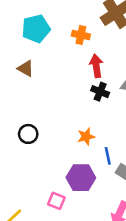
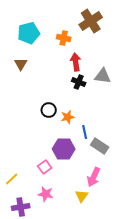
brown triangle: (26, 68) -> (21, 64), turned 32
black circle: (28, 134) -> (49, 110), moved
pink square: (56, 201) -> (45, 167), turned 32

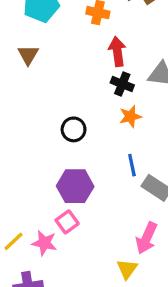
orange star: (68, 117) -> (130, 116), moved
purple hexagon: (64, 149) -> (75, 186), moved
pink star: (46, 194) -> (44, 243), moved

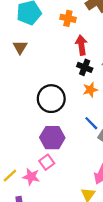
black circle: (74, 129) -> (51, 99), size x1.6
blue line: (132, 165) -> (91, 123), turned -32

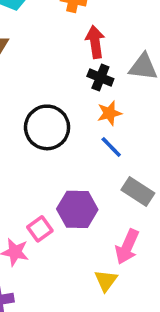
blue line: (91, 123) -> (111, 147), moved
purple hexagon: (52, 138) -> (77, 209), moved

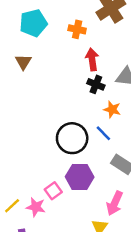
orange star: (109, 113) -> (112, 109), moved, turned 30
black circle: (47, 127) -> (72, 138), moved

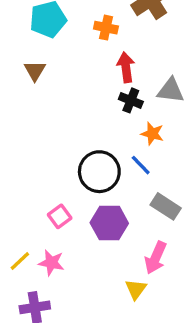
pink square: (53, 191) -> (60, 216), moved

